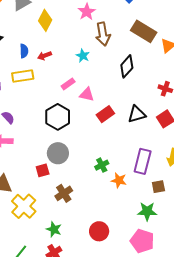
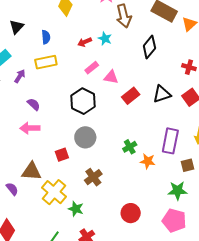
red arrow: (45, 56) -> (85, 42), moved
red square: (43, 170) -> (62, 155), moved
green star: (54, 229) -> (76, 209), moved

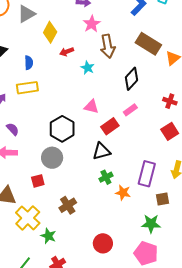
red arrow: (85, 42) -> (67, 52), moved
pink rectangle: (92, 68) -> (130, 110), moved
black triangle: (162, 94) -> (101, 151), moved
gray circle: (85, 137) -> (52, 158), moved

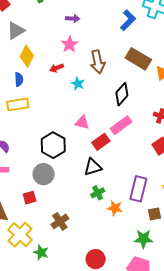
pink star: (92, 24) -> (70, 44), moved
yellow diamond: (50, 32) -> (27, 56), moved
pink rectangle: (130, 110) -> (121, 125), size x1.5

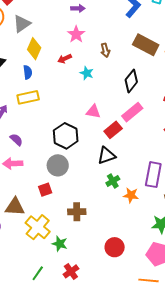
brown arrow: (98, 62) -> (105, 50), size x0.6
brown cross: (60, 221) -> (77, 212), turned 36

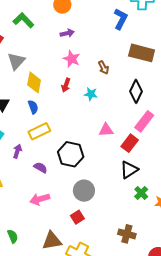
red arrow: (65, 59) -> (66, 85), turned -32
black hexagon: (66, 136) -> (71, 154), moved
purple semicircle: (16, 140) -> (40, 168), moved
brown cross: (77, 212) -> (127, 234), moved, turned 30

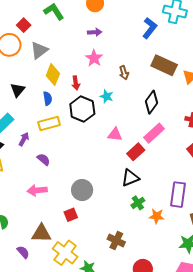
red arrow: (66, 85) -> (76, 83), moved, turned -40
black hexagon: (71, 154) -> (82, 109), moved

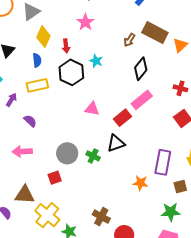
brown arrow: (124, 73) -> (129, 40), moved, turned 48
pink triangle: (115, 135) -> (92, 109), moved
green cross: (138, 203) -> (93, 156), moved, turned -32
brown cross: (116, 241) -> (101, 217), moved

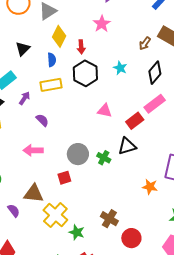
cyan star: (96, 61) -> (120, 68), moved

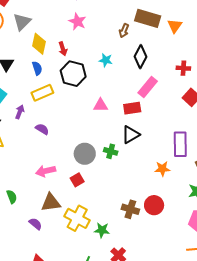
red rectangle: (135, 121) -> (132, 108), turned 42
pink arrow: (33, 150) -> (46, 171), moved
red circle: (131, 238) -> (154, 205), moved

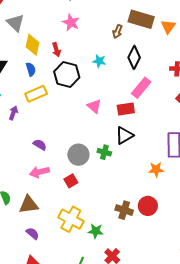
gray triangle: (22, 22) -> (15, 23), turned -30
pink triangle: (101, 105) -> (94, 106), turned 42
purple semicircle: (42, 129) -> (40, 145), moved
brown triangle: (51, 203) -> (29, 205), moved
purple semicircle: (35, 224) -> (32, 233), moved

